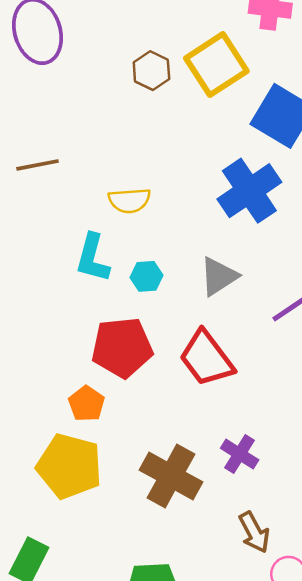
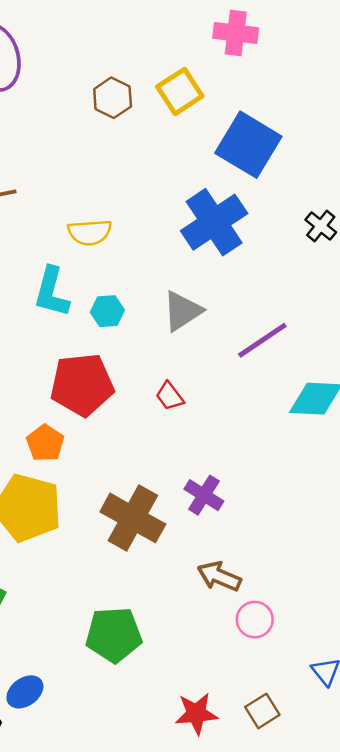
yellow square: (216, 65) -> (180, 91), size x0.7
red trapezoid: (207, 358) -> (170, 396), size x0.5
brown arrow: (254, 532) -> (219, 576), turned 141

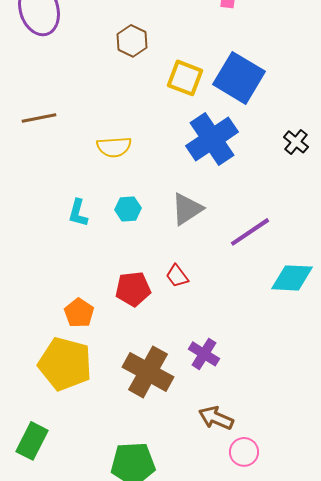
yellow square: (180, 91) -> (185, 78), moved, turned -36
cyan L-shape: (52, 292) -> (78, 213), moved, size x0.7
red pentagon: (82, 385) -> (133, 289), moved, size x0.7

